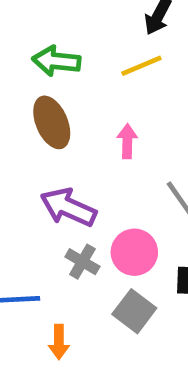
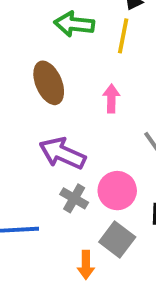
green arrow: (56, 61) -> (74, 24), moved
yellow line: (141, 66) -> (123, 36), turned -56
orange arrow: (59, 342) -> (86, 265), moved

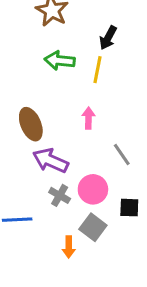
brown ellipse: (49, 83) -> (31, 124), moved

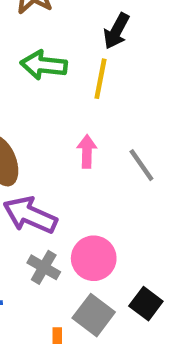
gray line: (122, 154) -> (141, 165), moved
black square: (129, 208) -> (146, 304), moved, turned 35

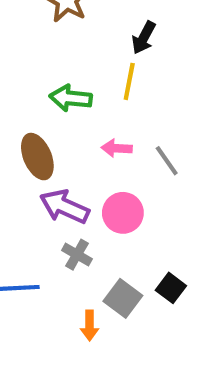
green arrow: (44, 65) -> (71, 98), moved
pink arrow: (87, 151) -> (117, 148), turned -88
pink circle: (94, 258) -> (123, 213), moved

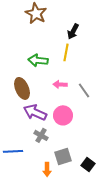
black square: (171, 288) -> (88, 164), moved
gray square: (123, 298) -> (63, 156), turned 36

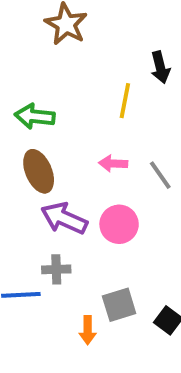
black arrow: (73, 31) -> (160, 67), moved, turned -42
green arrow: (38, 60) -> (35, 116), moved
gray cross: (41, 135) -> (56, 269), moved, turned -32

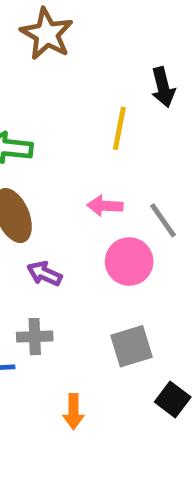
purple arrow: (64, 218) -> (44, 274), size x0.6
pink circle: (119, 224) -> (129, 262), moved
gray square: (119, 305) -> (132, 346), moved

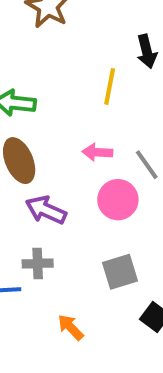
purple arrow: (44, 274) -> (46, 210), size x1.4
orange arrow: (73, 412) -> (71, 327), turned 136

